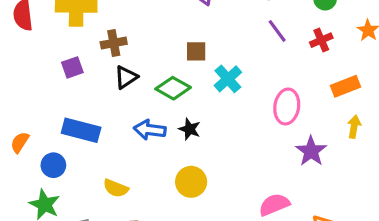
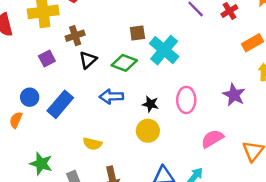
cyan cross: (228, 79) -> (164, 50), size x1.4
pink ellipse: (287, 107) -> (186, 100), moved
black star: (190, 129) -> (150, 104), moved
blue rectangle: (81, 130) -> (60, 104), turned -56
blue circle: (53, 165) -> (30, 97), moved

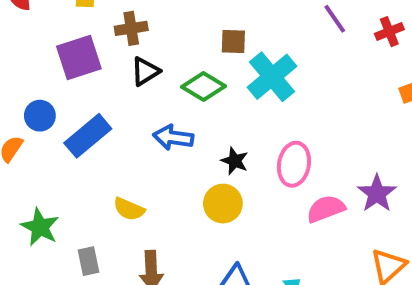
purple square: (47, 58) -> (79, 57), size x1.6
purple star: (234, 95) -> (377, 193), moved
pink semicircle: (212, 139) -> (326, 209), moved

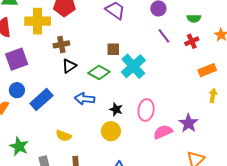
purple square: (79, 57) -> (17, 59), moved

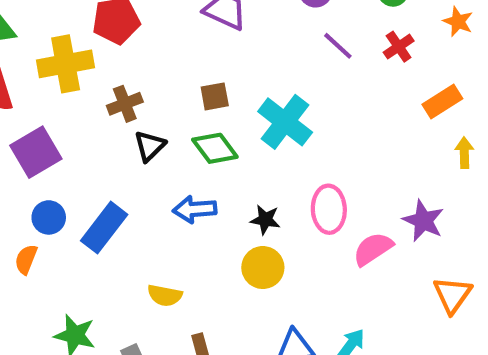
brown square: (113, 49) -> (215, 96), moved
green diamond: (99, 72) -> (215, 148), turned 35

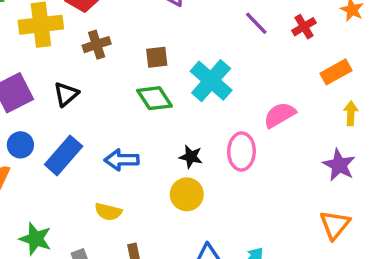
brown cross: (125, 104) -> (97, 45), moved
black triangle: (150, 146) -> (66, 94), moved
blue arrow: (195, 209) -> (122, 160), moved
purple star: (423, 221) -> (339, 165), moved
pink semicircle: (373, 249) -> (280, 115), moved

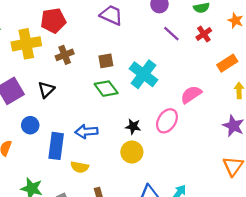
blue circle: (20, 145) -> (30, 125), moved
pink ellipse: (241, 151) -> (167, 121), turned 35
blue rectangle: (64, 155) -> (56, 146), moved, turned -30

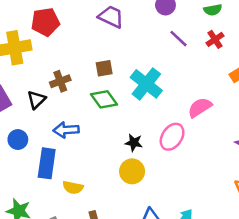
brown cross: (65, 55) -> (60, 81), moved
blue arrow: (86, 132) -> (66, 130), moved

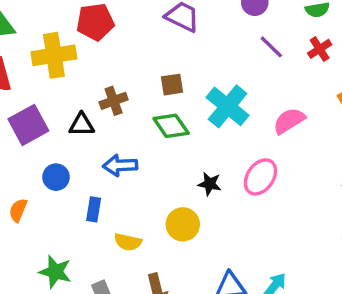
black triangle: (36, 100) -> (82, 125), turned 42
pink semicircle: (200, 107) -> (289, 121), moved
blue rectangle: (47, 163) -> (94, 209), size x0.6
yellow circle: (132, 171) -> (183, 224), moved

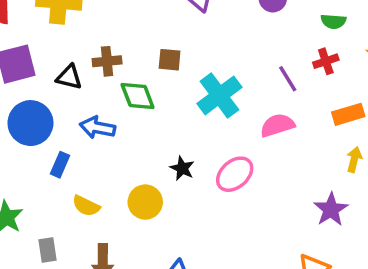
purple line: (271, 47) -> (288, 79), moved
green diamond: (171, 126) -> (138, 96), moved
blue circle: (56, 177) -> (30, 123), size x1.6

